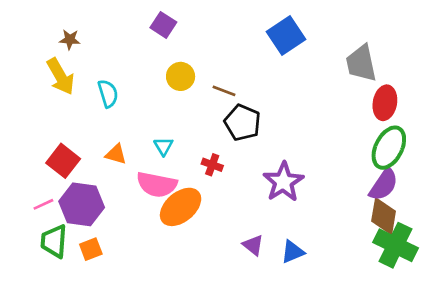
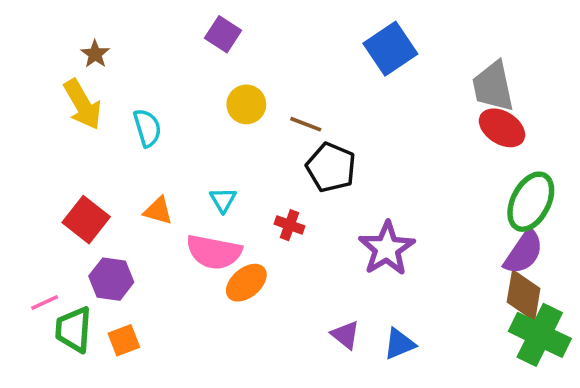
brown star: (70, 39) -> (95, 54), turned 30
red ellipse: (385, 103) -> (502, 128), moved, turned -68
pink line: (43, 204) -> (45, 302), moved
purple hexagon: (82, 204) -> (111, 279), size x0.7
orange ellipse: (181, 207) -> (246, 283), size x0.7

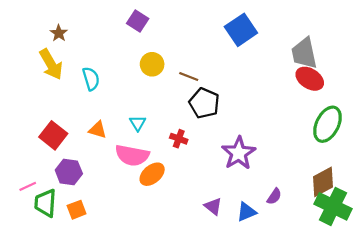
purple semicircle: (524, 252) -> (274, 196), moved, size x0.6
brown diamond: (524, 295) -> (323, 182), turned 52

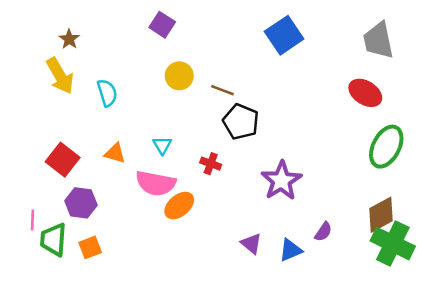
gray trapezoid: (304, 53) -> (378, 40), moved
pink line: (28, 186) -> (32, 220), turned -63

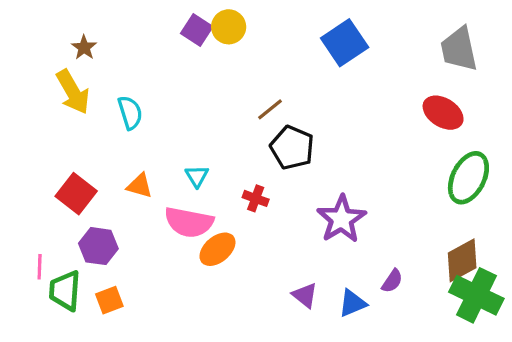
yellow circle: (179, 76) -> (229, 27), moved
brown line: (222, 90) -> (270, 109), turned -60

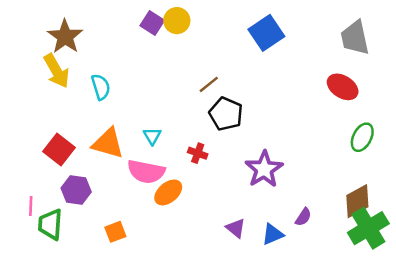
brown star: (84, 47) -> (65, 37), size x1.8
green ellipse: (468, 178) -> (362, 137), size x0.7
orange triangle: (140, 186) -> (108, 143), size x1.6
green cross: (476, 295) -> (368, 228), turned 33
orange square: (109, 300) -> (115, 232), moved

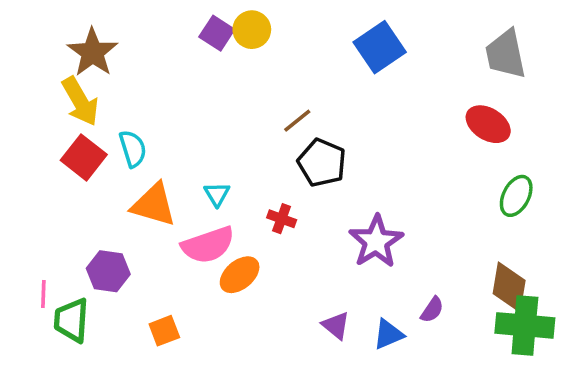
cyan semicircle: (101, 87) -> (133, 149), moved
red square: (59, 149) -> (84, 157), moved
pink semicircle: (146, 172) -> (208, 245), turned -30
brown diamond: (357, 201) -> (509, 287), turned -52
green cross: (368, 228) -> (525, 325), turned 36

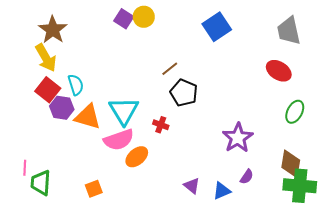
cyan triangle: (217, 194) -> (124, 111), size x2.0
purple star: (376, 241) -> (238, 138), moved
purple hexagon: (108, 271) -> (62, 108), moved

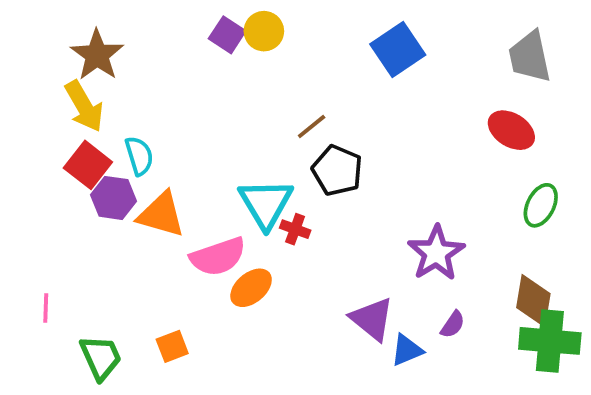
cyan triangle: (124, 111) -> (266, 203), moved
green trapezoid: (41, 183) -> (101, 357), moved, turned 152
purple triangle: (192, 186) -> (372, 319), moved, size x1.5

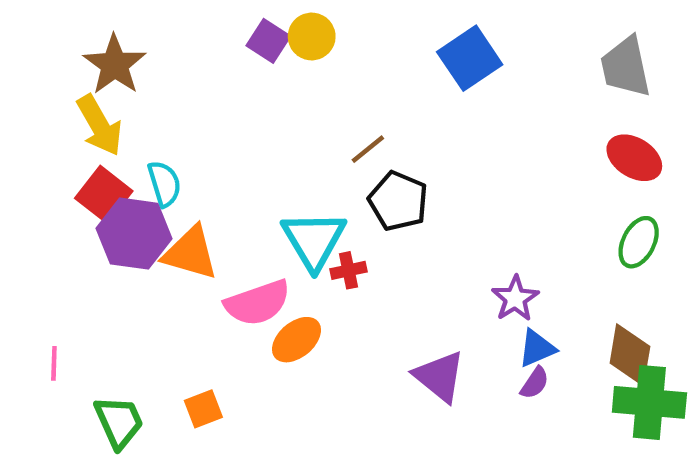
red ellipse: (511, 130) -> (634, 158), moved
purple hexagon: (114, 198) -> (134, 234), size x1.4
red cross: (295, 229) -> (348, 270), turned -32
purple star: (436, 253) -> (515, 299), size x0.7
blue triangle: (407, 350) -> (537, 348), moved

